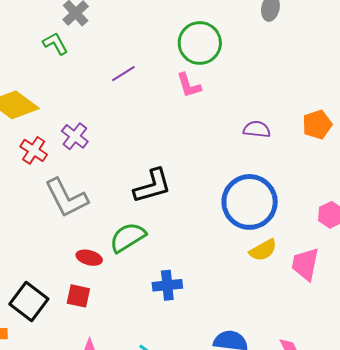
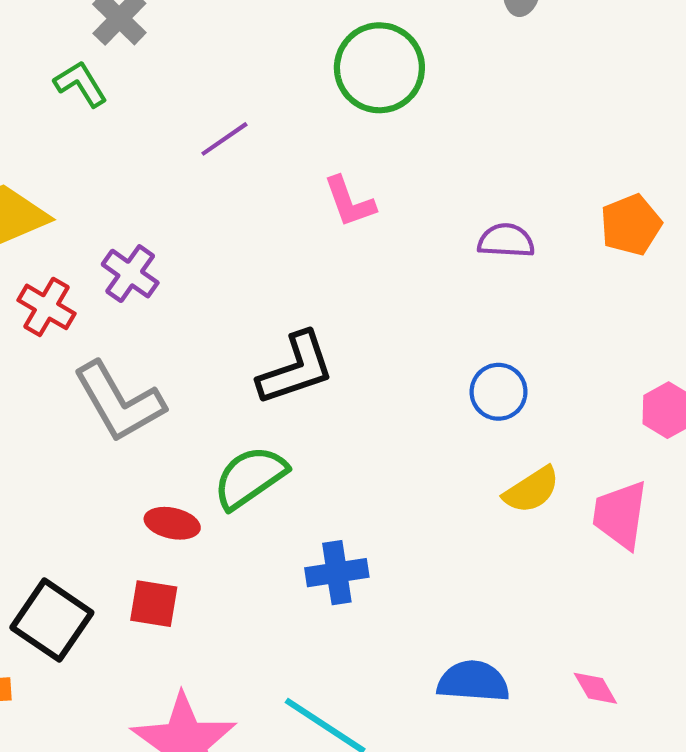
pink L-shape: (189, 85) -> (349, 202), moved
blue circle: (250, 202) -> (499, 392), size x0.5

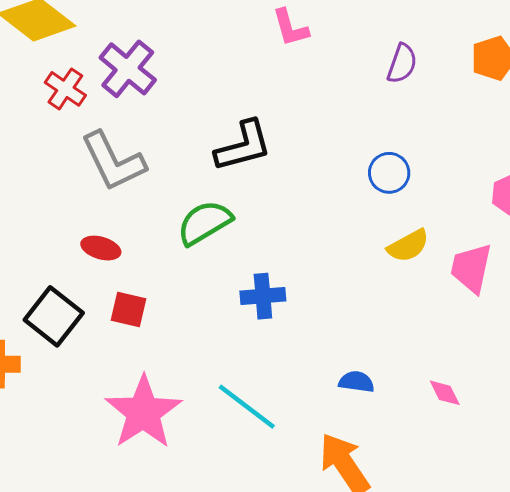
purple semicircle: (506, 241) -> (402, 64), turned 102
purple cross: (130, 274) -> (128, 69), size x1.4
red ellipse: (172, 523) -> (101, 248), moved
blue semicircle: (473, 681) -> (356, 382), size x0.7

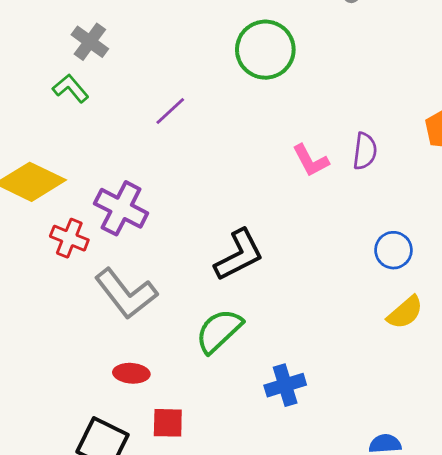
pink L-shape: (290, 28) -> (311, 160), moved
blue circle: (389, 173) -> (393, 250), moved

